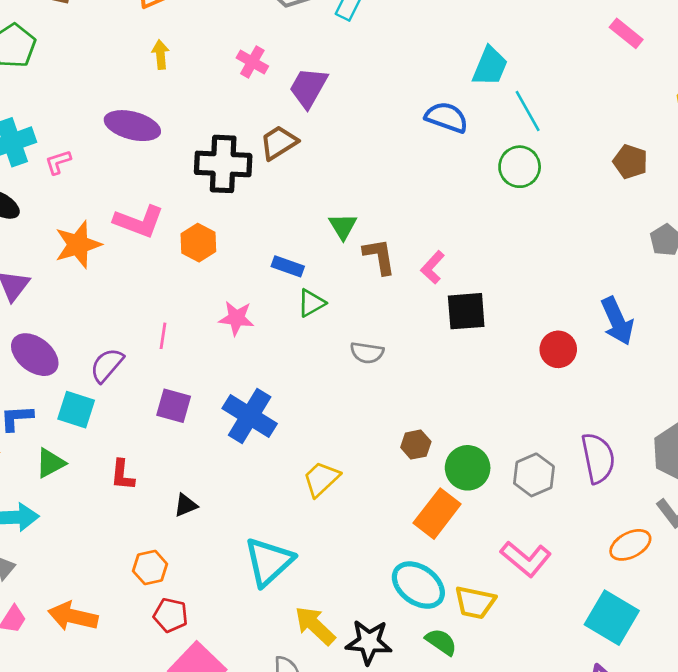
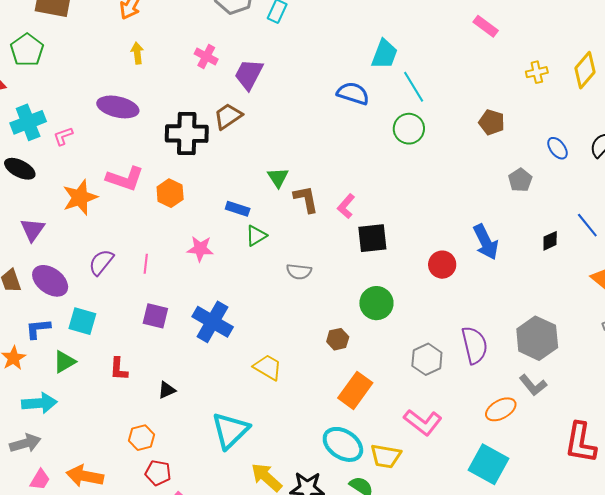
purple semicircle: (107, 365) -> (101, 262), moved
green circle: (468, 468) -> (376, 303), moved
yellow trapezoid: (321, 479) -> (268, 367), turned 76

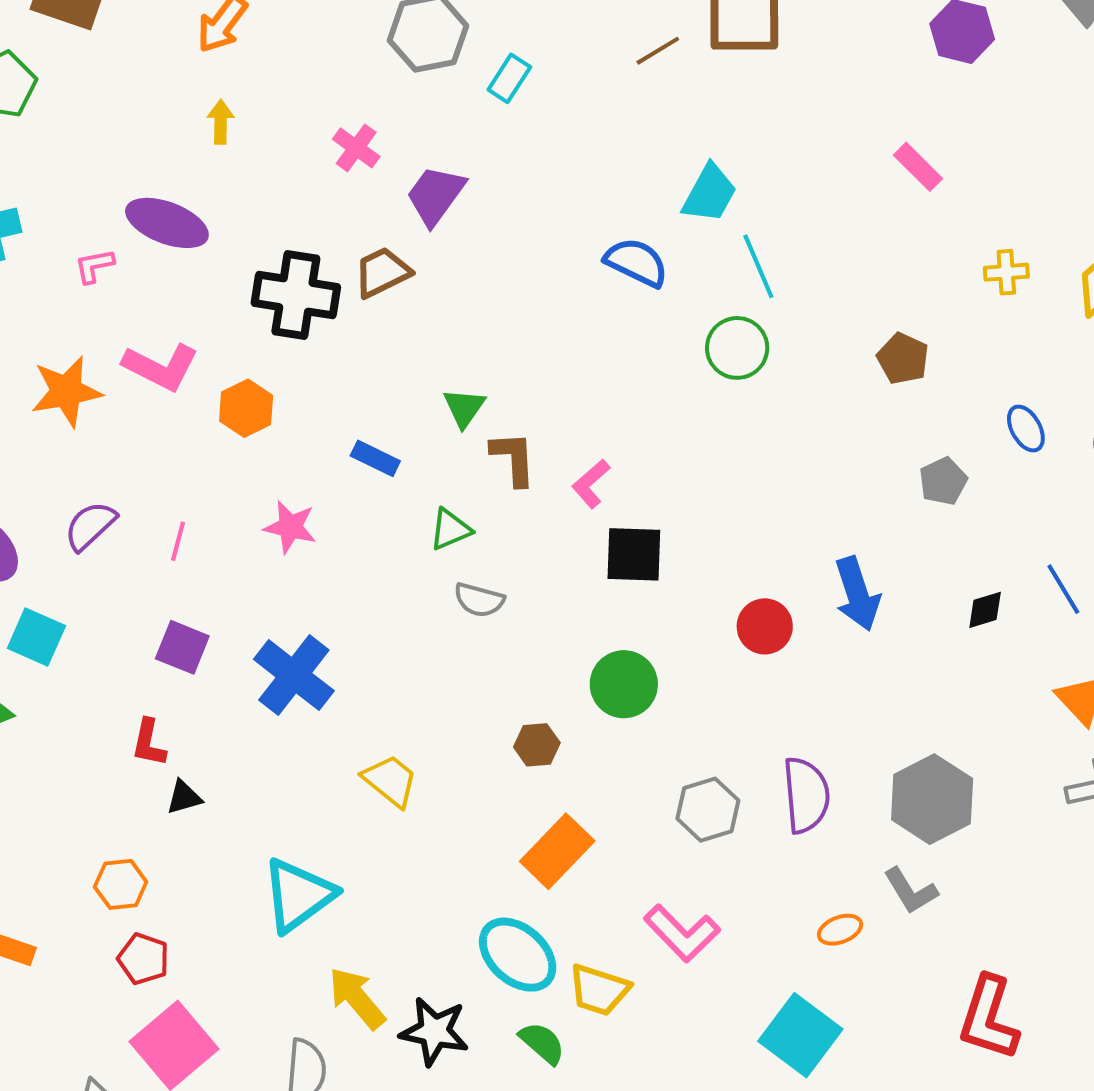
pink L-shape: (63, 136) -> (94, 266), moved
green triangle: (256, 236) -> (450, 529), moved
red L-shape: (119, 369) -> (149, 743), moved
orange ellipse: (501, 409) -> (840, 930), size x0.7

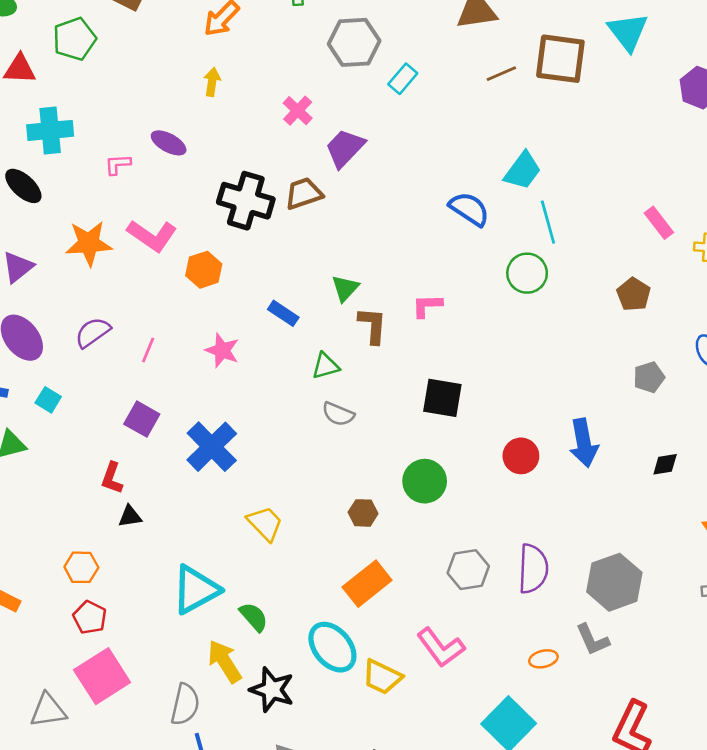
pink rectangle: (918, 167) -> (659, 223), moved
purple ellipse: (167, 223) -> (169, 143), size x0.7
pink L-shape: (591, 484) -> (427, 306), moved, turned 32
cyan square: (36, 637) -> (48, 400), size x0.7
green semicircle: (542, 1043) -> (254, 617), moved

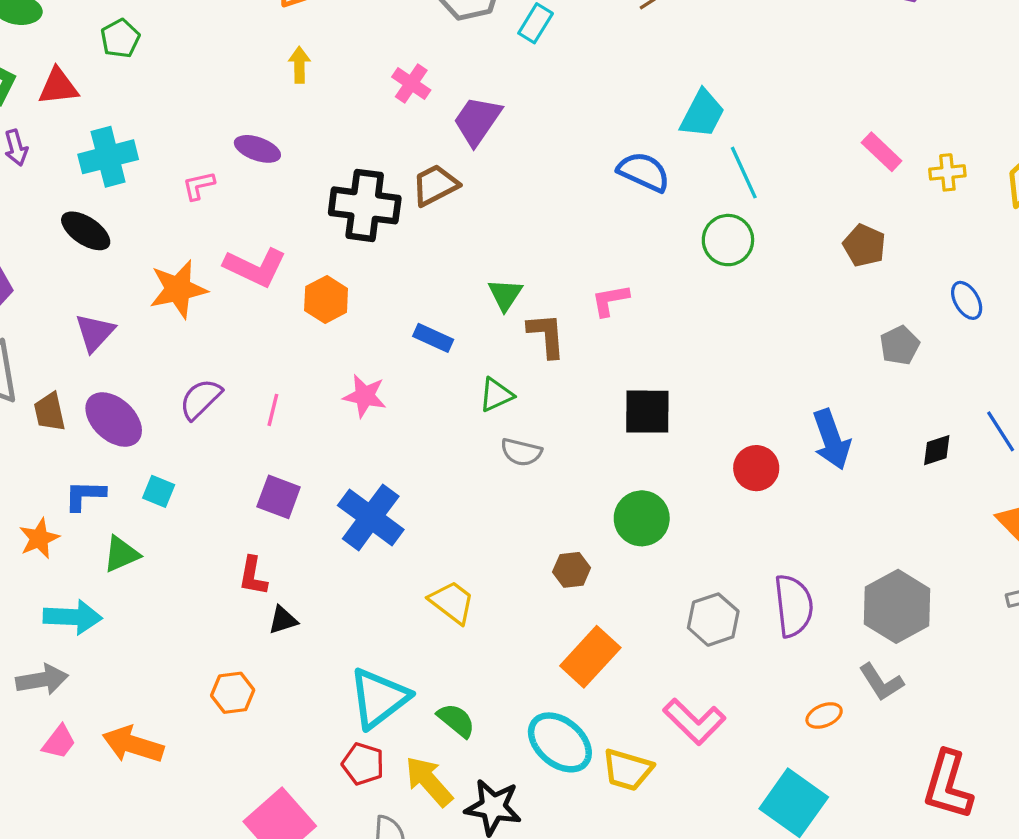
green pentagon: (74, 39) -> (120, 38), size x0.7
red pentagon: (90, 617) -> (363, 764), moved

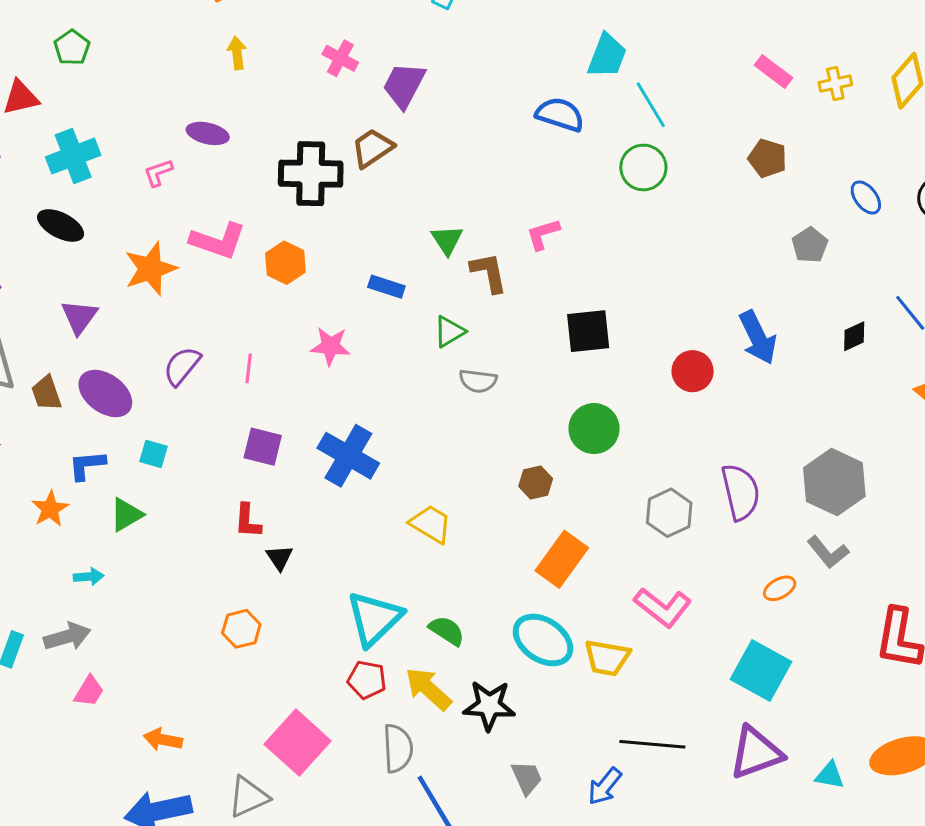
cyan arrow: (73, 617) -> (89, 577), size x0.6
black triangle: (283, 620) -> (279, 558), turned -40
orange arrow: (133, 745) -> (163, 739), moved, size x0.7

